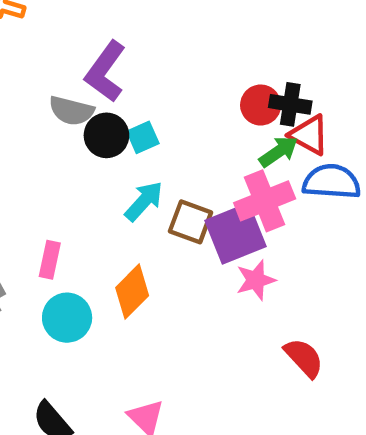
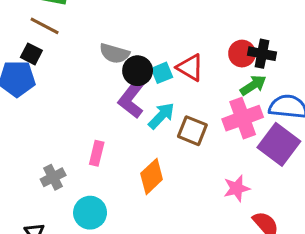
purple L-shape: (105, 72) -> (132, 98), moved
red triangle: (309, 135) -> (190, 68), moved
purple square: (235, 233) -> (279, 144), moved, turned -33
pink star: (256, 280) -> (237, 188), moved
cyan circle: (67, 318) -> (90, 213), moved

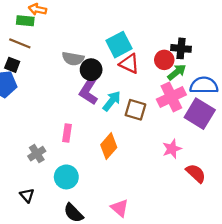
red circle: (242, 54) -> (164, 60), moved
cyan square: (162, 73) -> (119, 45), moved, size x1.6

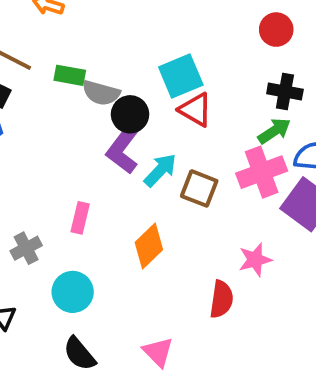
green rectangle: (25, 21) -> (70, 75), moved
red circle: (164, 60) -> (276, 30), moved
red semicircle: (196, 173) -> (221, 299), moved, turned 50

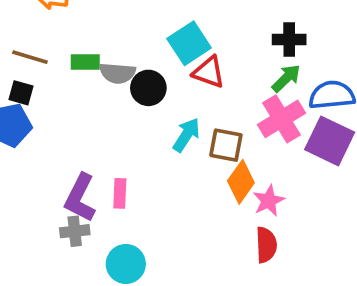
purple L-shape: (124, 148) -> (80, 198), moved
orange diamond: (149, 246) -> (241, 182), moved
gray cross: (26, 248) -> (75, 231), turned 32
pink star: (255, 260) -> (269, 201), moved

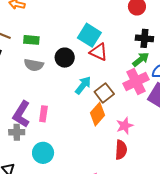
cyan square: (189, 43) -> (89, 35), turned -30
gray semicircle: (118, 73) -> (34, 65), moved
brown square: (226, 145) -> (104, 93), turned 36
orange diamond: (241, 182) -> (97, 114), moved

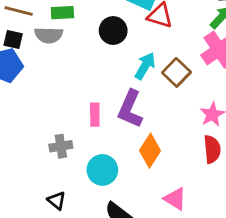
gray semicircle: (34, 65) -> (49, 35), moved
purple L-shape: (21, 114) -> (130, 109), moved
orange diamond: (97, 114) -> (150, 151), moved

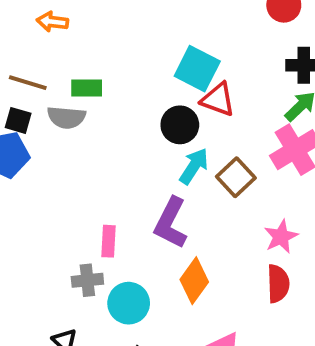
black circle: (113, 31) -> (180, 125), moved
pink rectangle: (95, 115) -> (109, 241), moved
gray cross: (61, 146) -> (87, 280), moved

